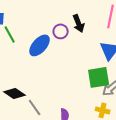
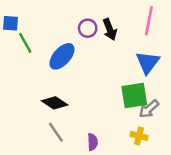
purple circle: (61, 31) -> (88, 28), moved
black diamond: (15, 93) -> (55, 103), moved

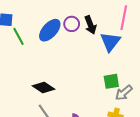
blue ellipse: (62, 56) -> (50, 30), moved
blue triangle: (148, 62) -> (110, 42), moved
green square: (134, 96) -> (111, 81), size x0.7

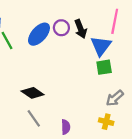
green square: (111, 81) -> (104, 67), moved

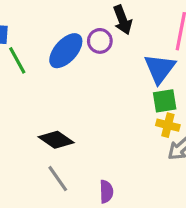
black arrow: (81, 29) -> (123, 20), moved
yellow cross: (106, 122) -> (168, 125), moved

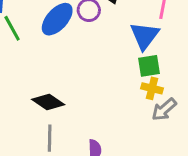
gray line: (58, 179) -> (50, 138), turned 36

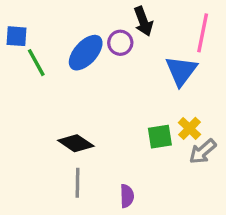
green square: (149, 66) -> (160, 137), moved
yellow cross: (152, 88) -> (189, 128), turned 30

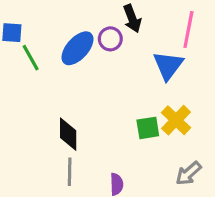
yellow cross: (189, 128) -> (176, 120), size x1.4
black diamond: (76, 143) -> (68, 134), turned 56
gray arrow: (203, 151) -> (188, 173), moved

